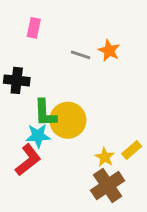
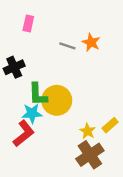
black cross: (17, 80) -> (14, 67), turned -30

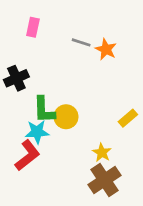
gray line: (67, 46) -> (81, 42), moved
yellow circle: (57, 100) -> (66, 117), size x0.7
yellow rectangle: (110, 125) -> (128, 118), moved

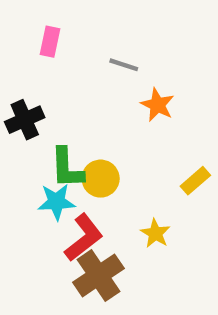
orange star: (106, 49) -> (157, 105), moved
red L-shape: (27, 155) -> (84, 238), moved
brown cross: (105, 180) -> (98, 275), moved

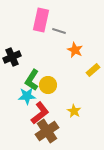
pink rectangle: (50, 42) -> (41, 20), moved, size x1.6
green L-shape: (67, 168) -> (32, 80), turned 35
yellow rectangle: (195, 181) -> (93, 70), moved

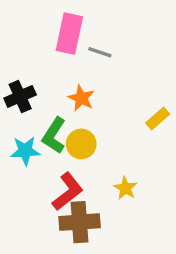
orange star: (75, 50) -> (81, 98), moved
cyan star: (27, 96) -> (25, 151), moved
brown cross: (47, 131) -> (80, 222), turned 30

